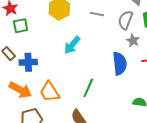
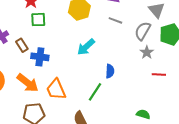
blue semicircle: (120, 64) -> (110, 71), moved, size x0.6

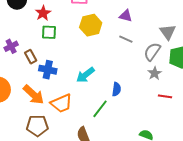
cyan arrow: (86, 47) -> (85, 75), moved
orange trapezoid: (56, 89) -> (61, 103), turned -95

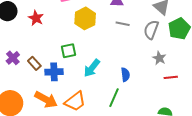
green square: (49, 32) -> (68, 51), moved
gray star: (155, 73) -> (159, 58), moved
red line: (165, 96) -> (171, 77), moved

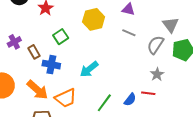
green square: (68, 51) -> (61, 37), moved, turned -35
blue semicircle: (125, 75) -> (130, 100), moved, turned 32
red line: (171, 77) -> (148, 93), moved

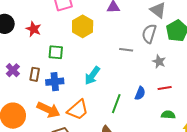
gray line: (129, 33) -> (126, 50), moved
green square: (61, 37) -> (56, 52), turned -35
brown rectangle: (34, 52) -> (35, 74), turned 56
red line: (148, 93) -> (165, 88), moved

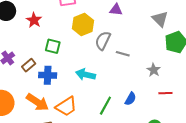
gray semicircle: (149, 34) -> (103, 41), moved
brown rectangle: (35, 74) -> (29, 65), turned 32
cyan arrow: (92, 76) -> (86, 74), turned 60
red line: (165, 88) -> (165, 93), moved

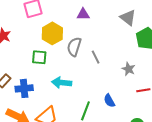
green square: (53, 46) -> (39, 57), moved
gray line: (123, 54) -> (96, 57), turned 56
blue semicircle: (130, 99) -> (109, 101), turned 128

